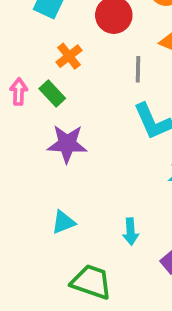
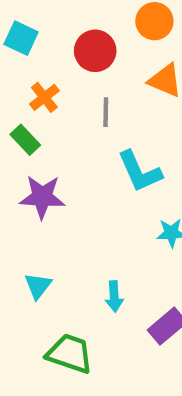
gray line: (138, 69) -> (106, 112), moved
cyan triangle: (63, 222) -> (38, 286), turned -30

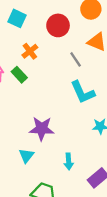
gray line: (106, 112) -> (76, 59), moved, turned -35
purple star: (42, 197) -> (42, 129), moved

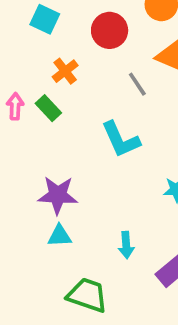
cyan L-shape: (83, 92) -> (121, 140), moved
purple star: (42, 129) -> (58, 195), moved
cyan triangle: (26, 156) -> (60, 236), turned 49

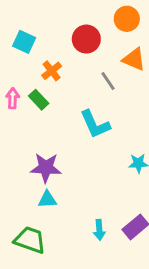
cyan square: (45, 19) -> (24, 42), moved
cyan arrow: (126, 245) -> (99, 230), moved
green trapezoid: (87, 295) -> (30, 240), moved

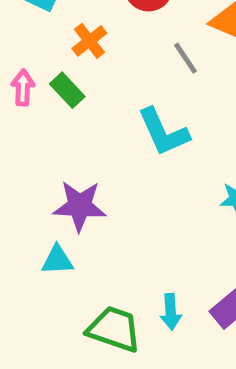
cyan triangle: (47, 199) -> (57, 260), moved
green trapezoid: (30, 240) -> (114, 329), moved

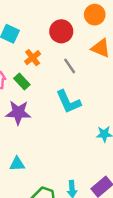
gray line: (186, 58) -> (70, 66), moved
purple star: (80, 206) -> (18, 113), moved

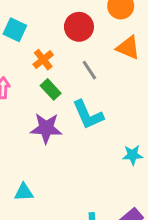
green rectangle: (22, 82) -> (51, 89), moved
purple star: (18, 113) -> (46, 128), moved

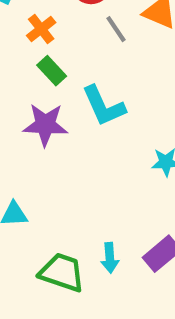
gray line: (89, 70) -> (116, 29), moved

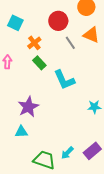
purple star: (45, 125) -> (28, 107), moved, turned -30
cyan arrow: (110, 258) -> (67, 153), turned 48

